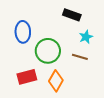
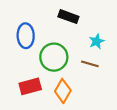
black rectangle: (72, 15) -> (68, 17), moved

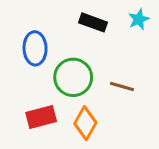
cyan star: (97, 41) -> (139, 19), moved

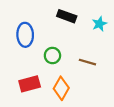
cyan star: (139, 19) -> (99, 24), moved
green circle: (73, 77) -> (52, 56), size x0.6

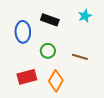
black rectangle: (67, 16) -> (50, 20), moved
cyan star: (99, 24) -> (85, 16), moved

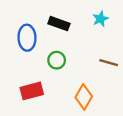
brown line: (80, 57) -> (109, 63), moved
orange diamond: (56, 81) -> (84, 97), moved

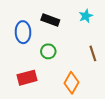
brown line: (109, 63) -> (93, 53), turned 56

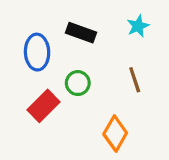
brown line: (93, 53) -> (135, 80), moved
red rectangle: (27, 78) -> (44, 106), moved, turned -30

